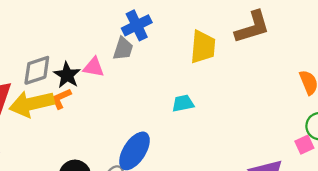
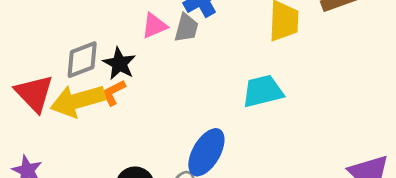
pink triangle: (94, 67) -> (154, 26), moved, turned -30
cyan trapezoid: (183, 103) -> (263, 91), size x1.5

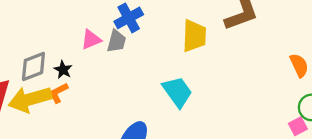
black star: (119, 64) -> (63, 70), size x0.7
cyan trapezoid: (263, 91) -> (177, 92), turned 68

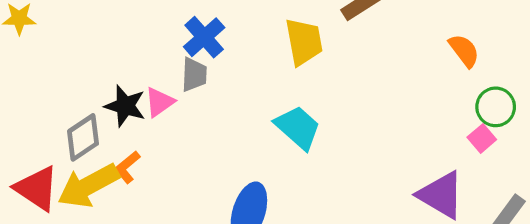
pink triangle: (91, 40) -> (159, 102), moved
black star: (63, 70) -> (125, 106), moved, size x1.5

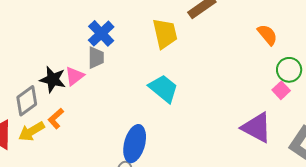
yellow arrow: (88, 186) -> (31, 131), size x0.7

